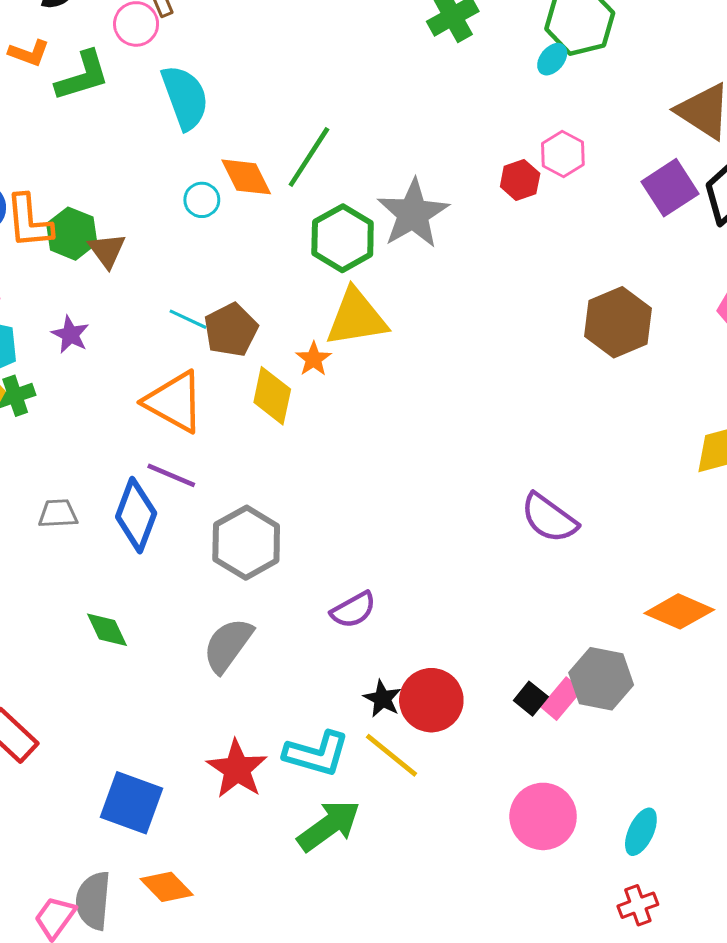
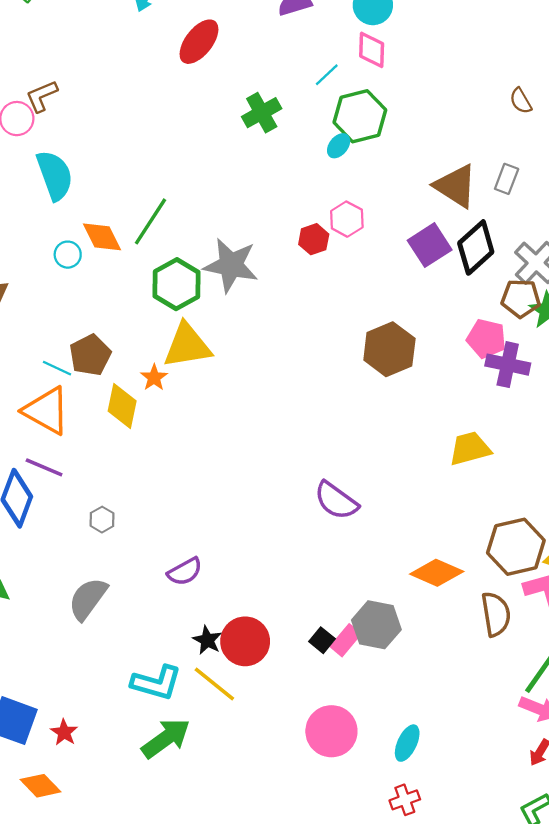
gray star: (413, 214) -> (231, 265), turned -30
cyan line: (188, 319) -> (57, 368), moved
gray hexagon: (246, 543) -> (102, 520), size x0.5
red star: (237, 769) -> (64, 732), moved, size x0.6

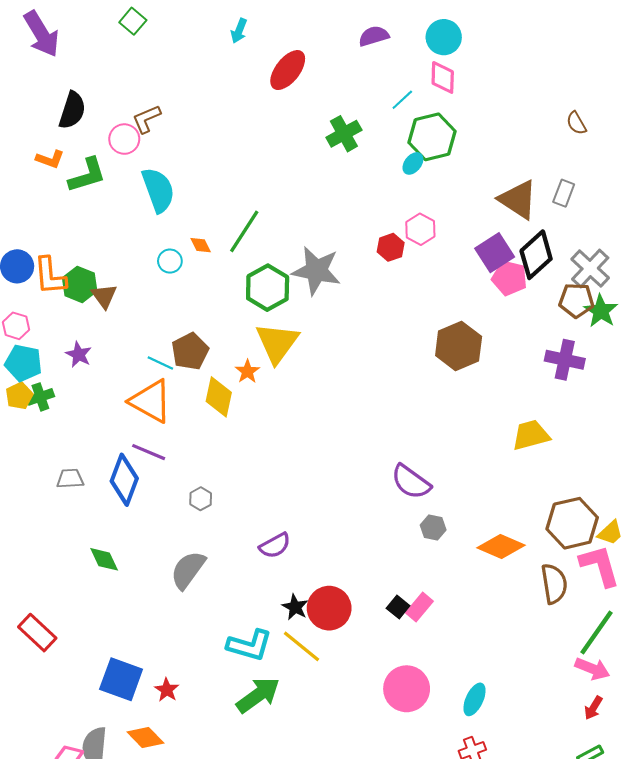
orange diamond: (102, 237) -> (201, 245), size x0.6
pink pentagon: (486, 339) -> (510, 278), moved
yellow triangle: (187, 346) -> (277, 343), turned -45
gray hexagon: (376, 625) -> (433, 527), moved, size x0.6

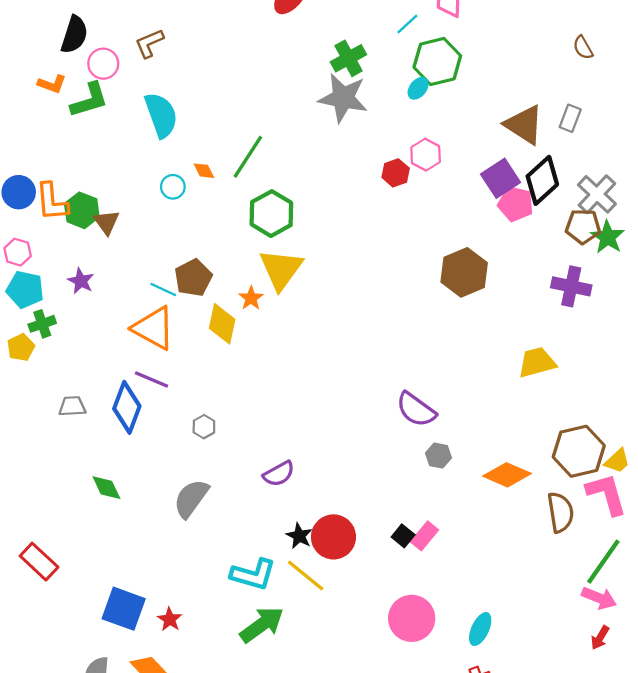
pink circle: (124, 139) -> (103, 64), moved
gray star: (316, 271) -> (343, 98), moved
yellow pentagon: (19, 396) -> (21, 347), moved

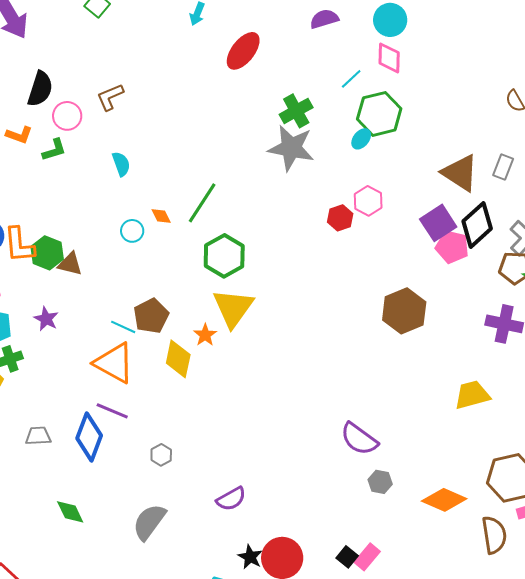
green L-shape: (89, 100) -> (54, 150), size x0.7
cyan semicircle: (161, 115) -> (121, 164), size x0.6
brown triangle: (106, 222) -> (70, 264), turned -40

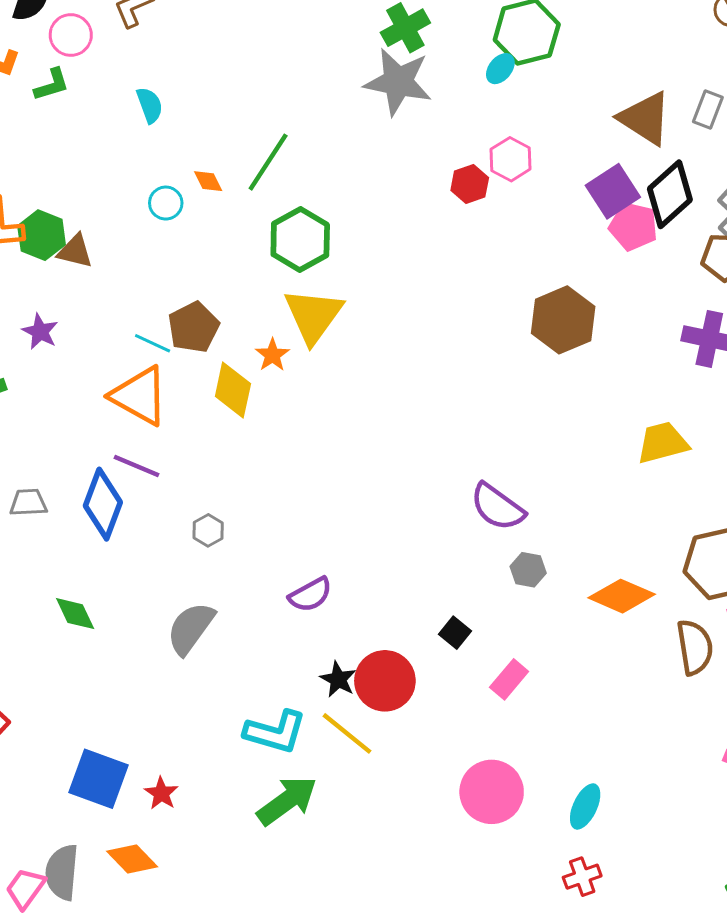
black square: (347, 557) -> (455, 633), moved

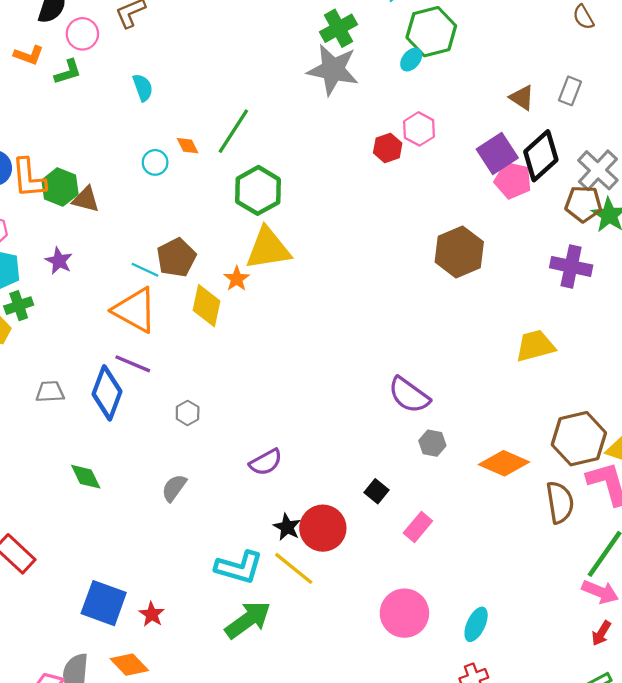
brown triangle: (645, 118) -> (522, 98), size x0.6
yellow triangle: (313, 316) -> (268, 249), turned 45
gray semicircle: (191, 628) -> (174, 488), size x0.7

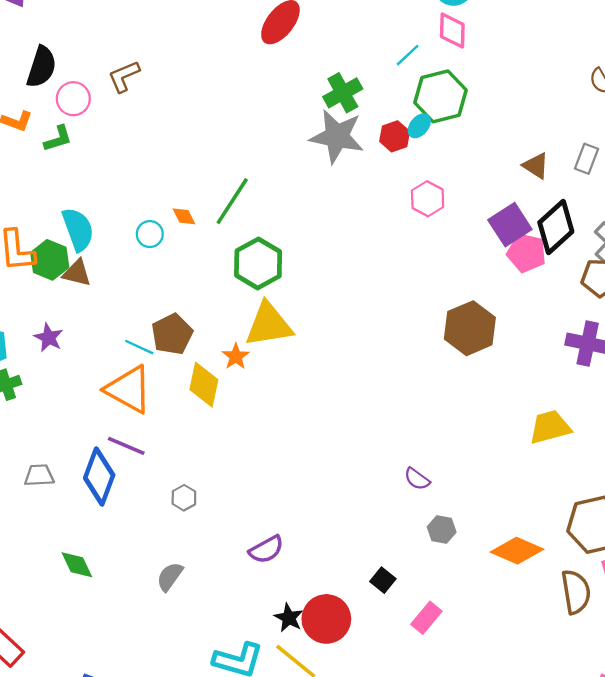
cyan semicircle: (143, 88) -> (78, 229), moved, size x1.5
red hexagon: (388, 148) -> (395, 136), moved
purple semicircle: (409, 395) -> (417, 479), size x0.6

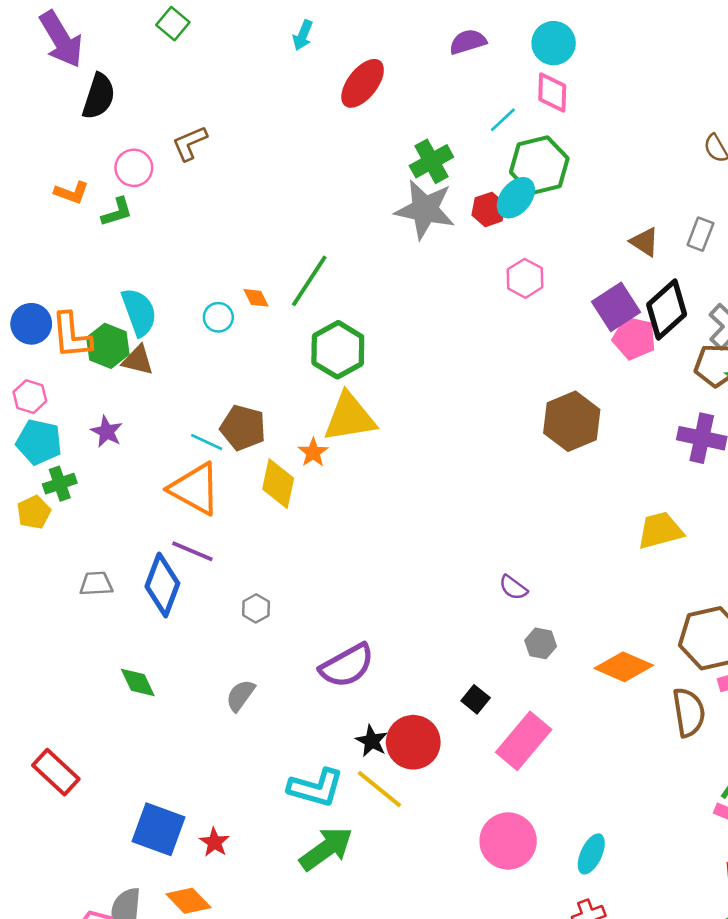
black semicircle: (42, 67) -> (99, 96), moved
cyan ellipse: (419, 126) -> (516, 198), size x1.5
brown pentagon: (172, 334) -> (243, 428), turned -30
purple semicircle: (266, 549) -> (347, 666), size x1.4
pink rectangle: (426, 618) -> (524, 741), size x1.6

